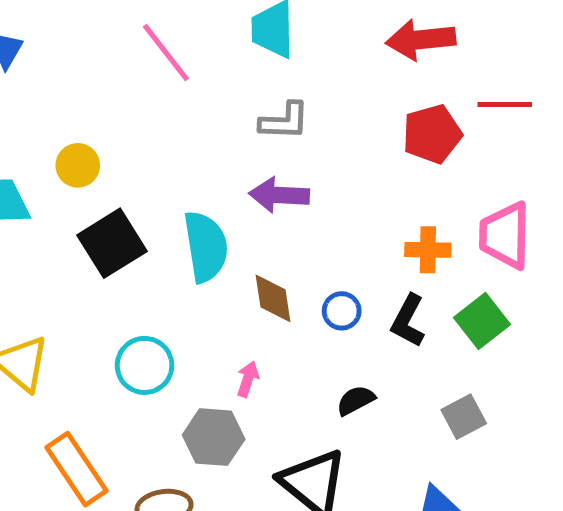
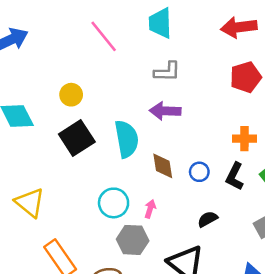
yellow circle: (78, 165) -> (71, 95), moved
cyan circle: (145, 365) -> (114, 203), moved

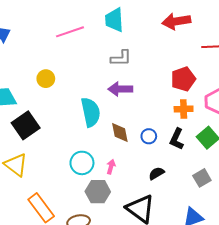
pink line: (104, 36) -> (70, 32), turned -68
red pentagon: (246, 77) -> (183, 79), moved
black square: (77, 138) -> (26, 125), moved

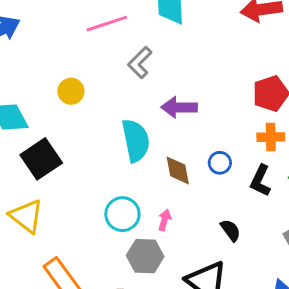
gray L-shape: (121, 58) -> (140, 62), moved, turned 135
blue circle: (149, 136) -> (220, 163), moved
black semicircle: (156, 173) -> (231, 230), turned 84

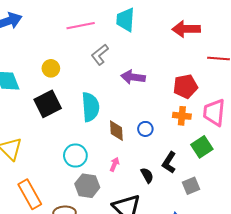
purple arrow: (179, 107) -> (133, 77), moved
black square: (41, 159) -> (48, 104), moved
black L-shape: (260, 181) -> (169, 163), moved
pink arrow: (164, 220) -> (114, 164), moved

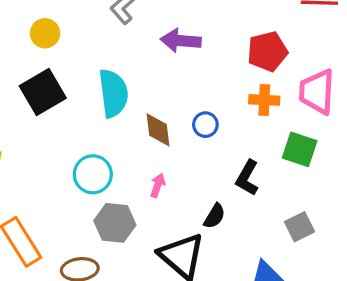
green square: (202, 147) -> (300, 149), turned -35
black semicircle: (147, 175) -> (214, 216), moved, turned 63
gray square: (191, 186) -> (300, 227), moved

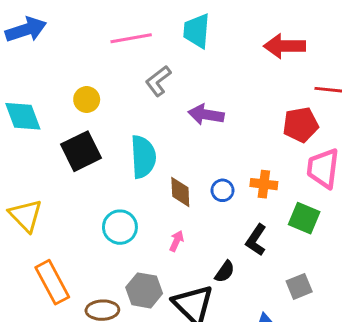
red pentagon: (267, 51) -> (301, 125), moved
orange cross: (264, 100) -> (264, 184), moved
gray hexagon: (115, 223) -> (144, 290), moved

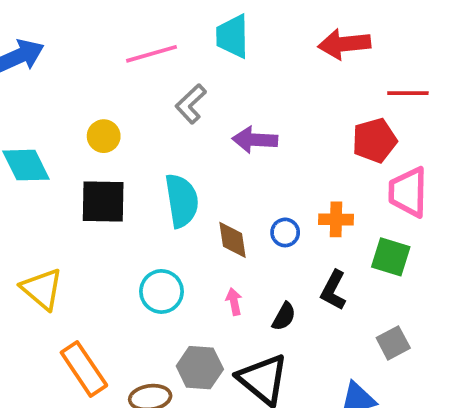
black square: (81, 151) -> (103, 202), turned 33
pink arrow: (176, 241) -> (234, 302), turned -30
black semicircle: (225, 272) -> (284, 317), moved

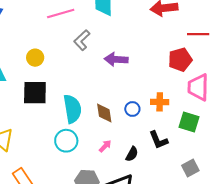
cyan semicircle: (182, 201) -> (72, 109), moved
black L-shape: (333, 290) -> (158, 140), turned -50
pink arrow: (234, 302) -> (105, 146), turned 56

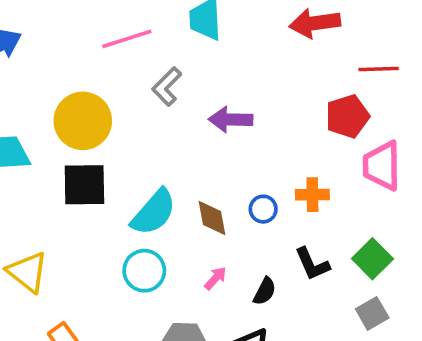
yellow circle: (35, 58) -> (83, 121), size x1.8
cyan semicircle: (72, 109) -> (154, 212), turned 52
green square: (189, 122) -> (372, 259), moved, turned 30

